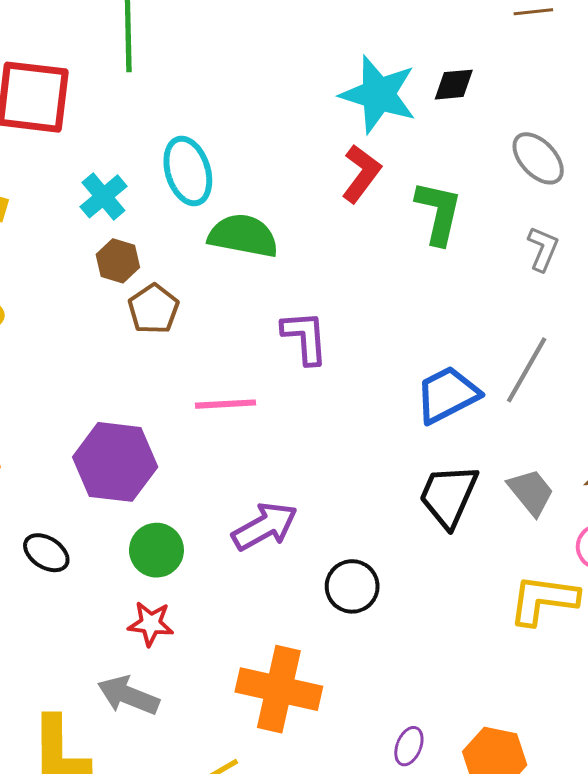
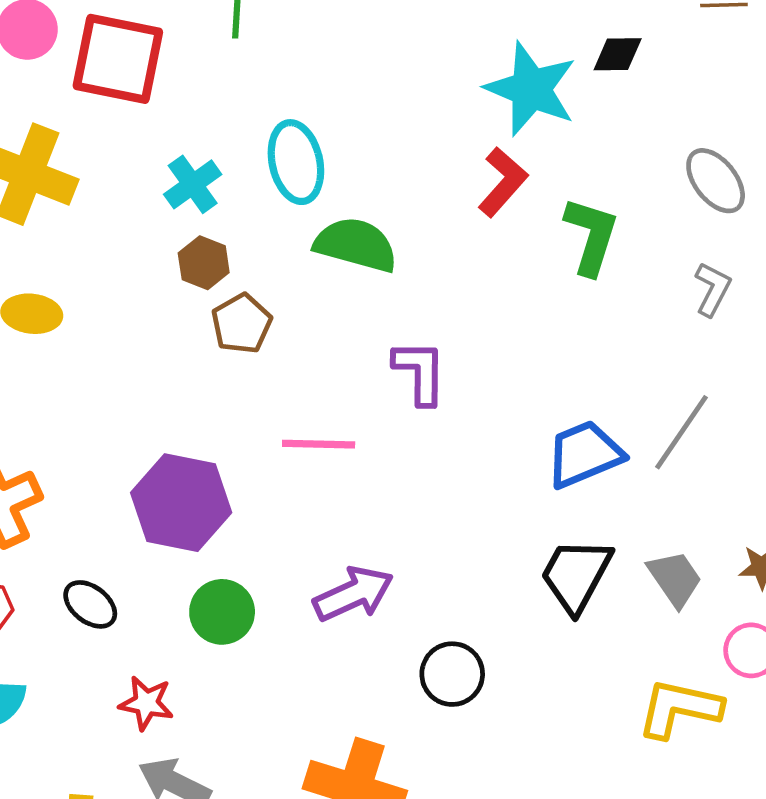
black diamond: (454, 85) -> (618, 54), moved
red star: (151, 624) -> (146, 703), moved

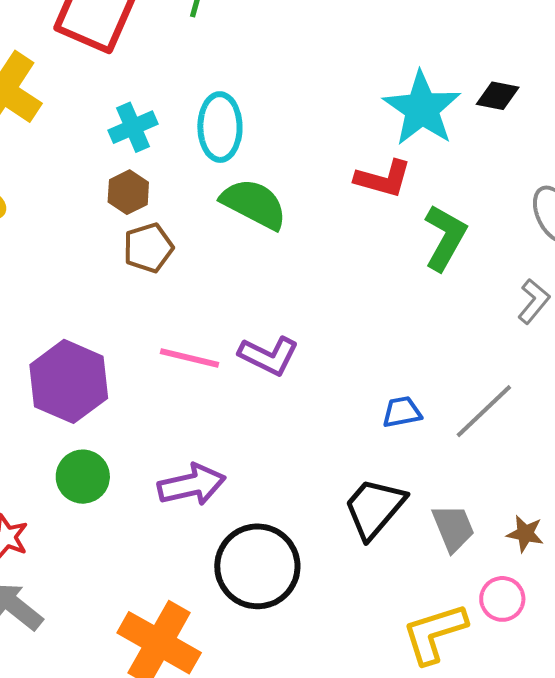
red L-shape: (503, 182) -> (383, 179), turned 52
purple L-shape: (420, 372) -> (269, 356), moved, turned 104
blue trapezoid: (584, 454) -> (402, 412), size x0.6
black circle: (452, 674) -> (257, 566), size x1.6
yellow L-shape: (679, 708) -> (434, 633), turned -42

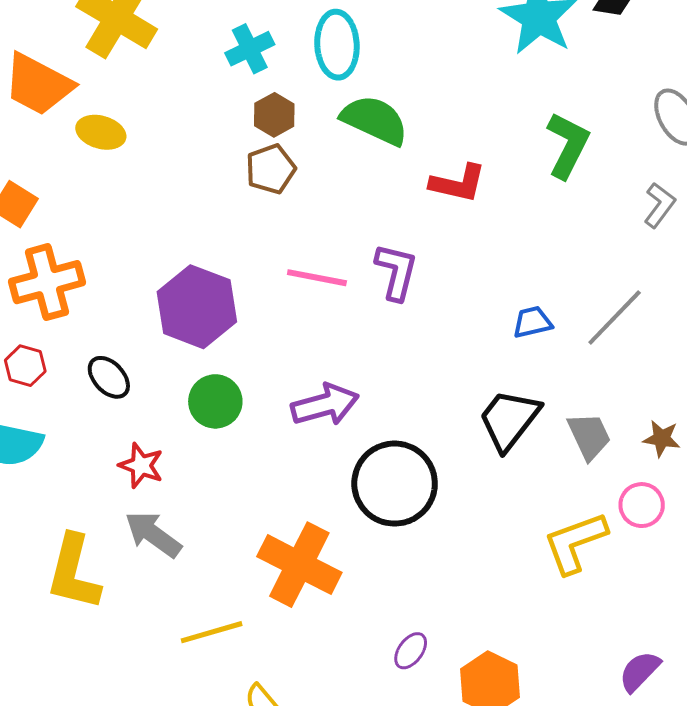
red L-shape: (383, 179) -> (458, 183), moved
brown hexagon: (128, 192) -> (274, 115), moved
purple L-shape: (269, 356) -> (396, 272), turned -100

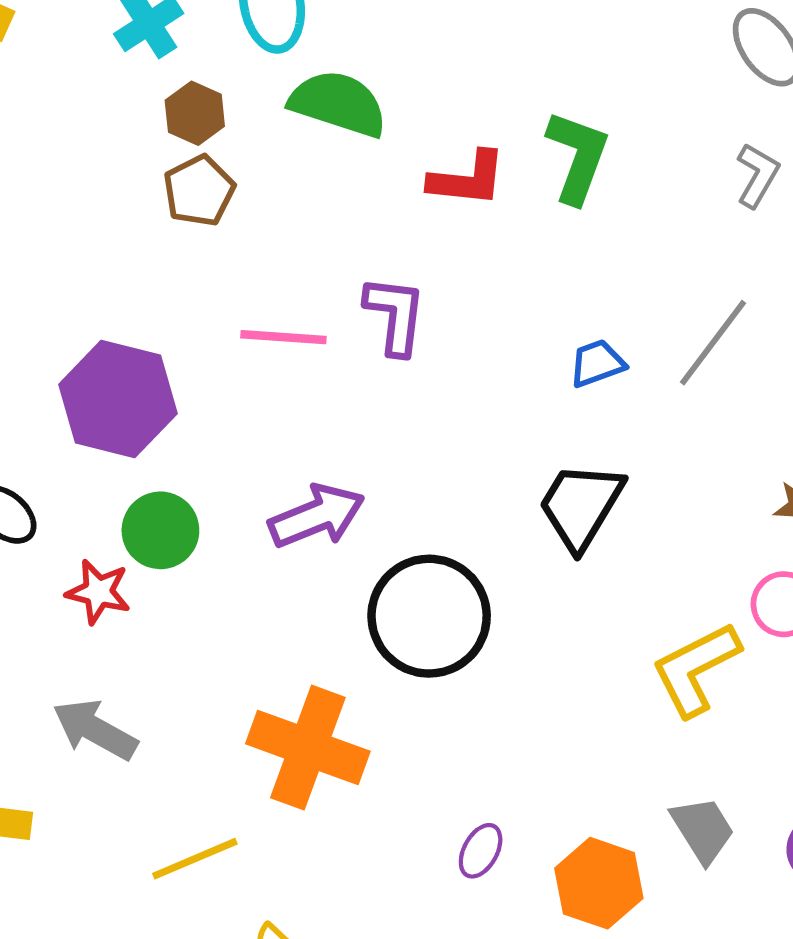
green L-shape: (568, 145) -> (578, 157), moved
gray trapezoid: (589, 436) -> (703, 830), moved
red star: (141, 465) -> (98, 592), moved

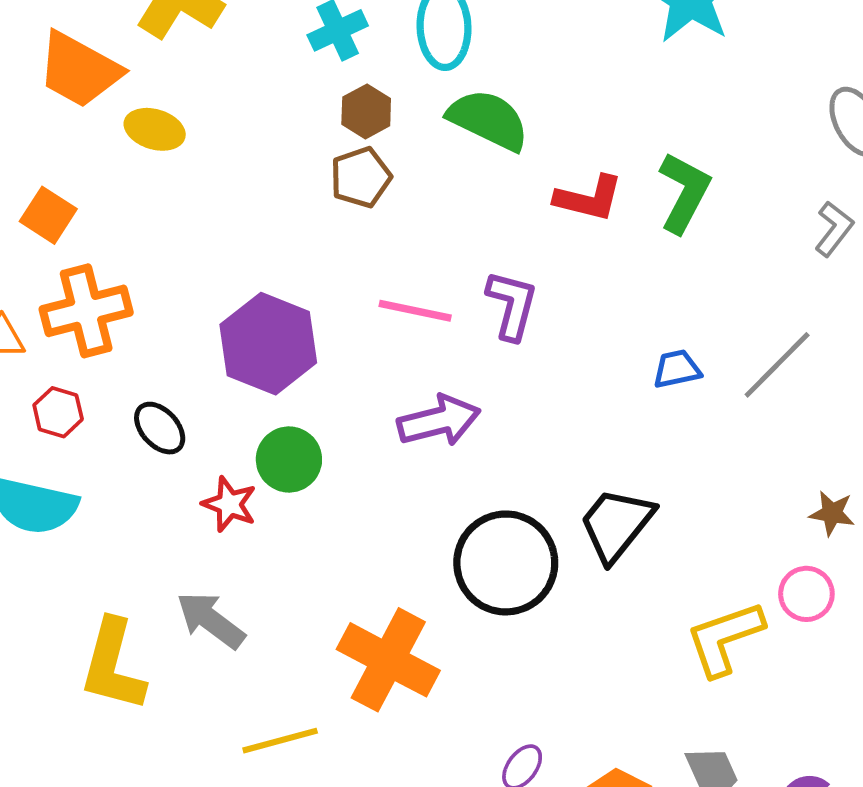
black trapezoid: (581, 506) -> (616, 524), moved
purple arrow: (317, 516) -> (439, 421), moved

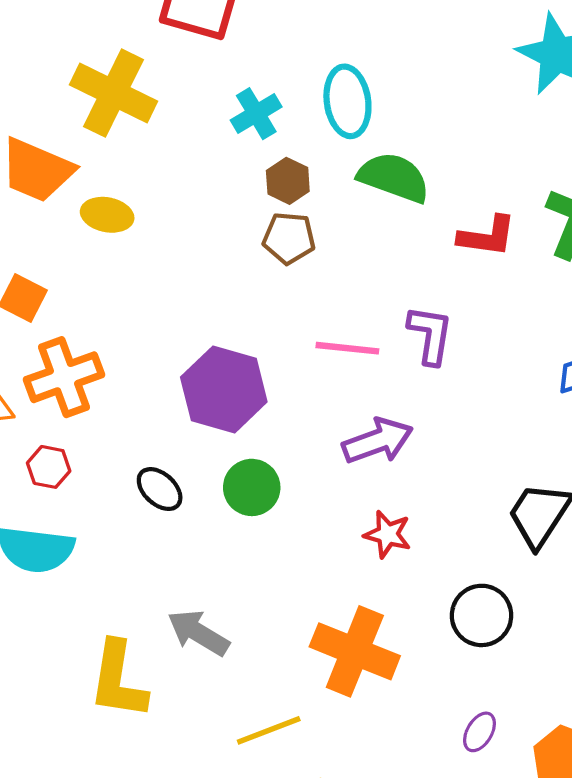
brown pentagon: (361, 177) -> (289, 238), turned 30
black ellipse: (160, 428) -> (160, 489), moved
red star: (229, 504) -> (388, 534), moved
black circle: (506, 563) -> (482, 615), moved, size x0.7

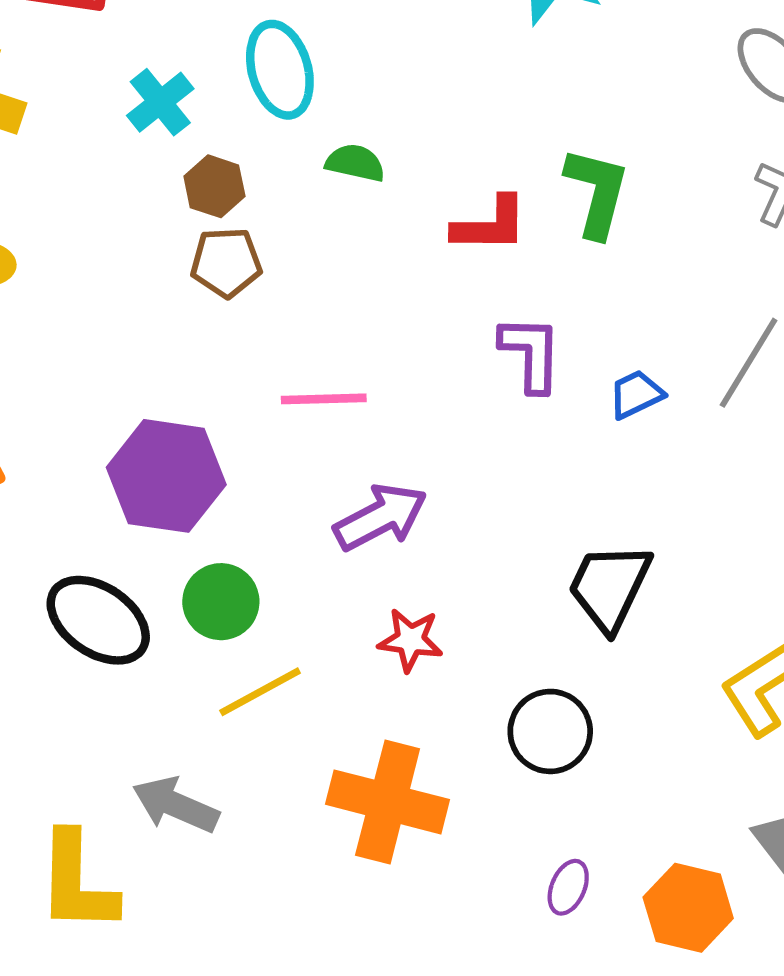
green semicircle: (394, 177) -> (355, 163), size x0.6
purple L-shape: (430, 335) -> (531, 353), moved
black ellipse: (160, 489) -> (98, 620), size x1.6
yellow line: (269, 730) -> (260, 692), moved

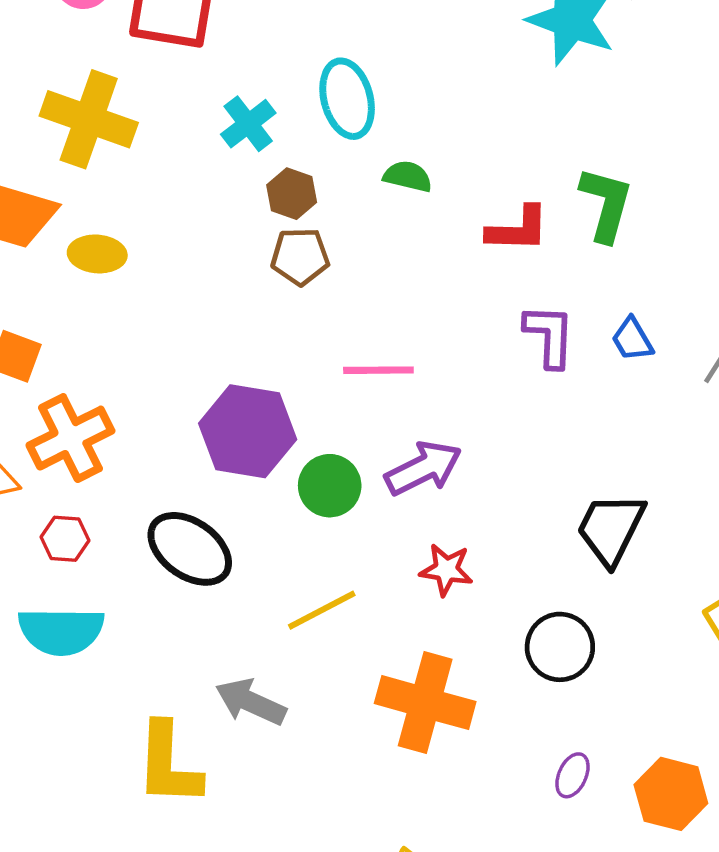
blue trapezoid: (636, 394) -> (632, 339), moved, turned -96
green circle: (221, 602) -> (330, 486), moved

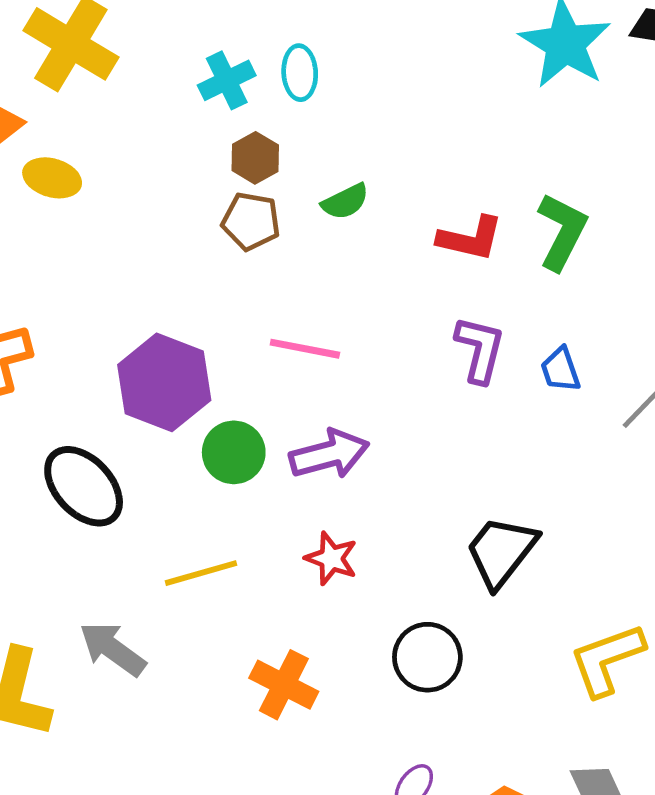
cyan ellipse: (347, 99) -> (300, 73), moved, size x0.7
green semicircle: (408, 176) -> (345, 202), moved, turned 129
orange cross: (425, 703) -> (284, 685), size x0.7

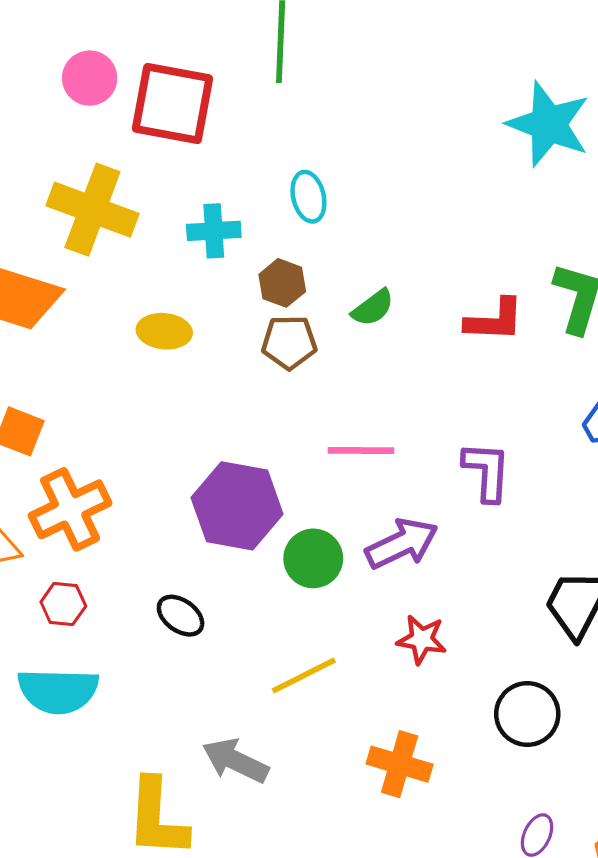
cyan cross: (227, 80) -> (214, 231), moved, turned 33
yellow ellipse: (52, 178) -> (164, 331), moved
purple L-shape: (480, 349) -> (487, 471), moved
black ellipse: (84, 486) -> (181, 616), size x0.6

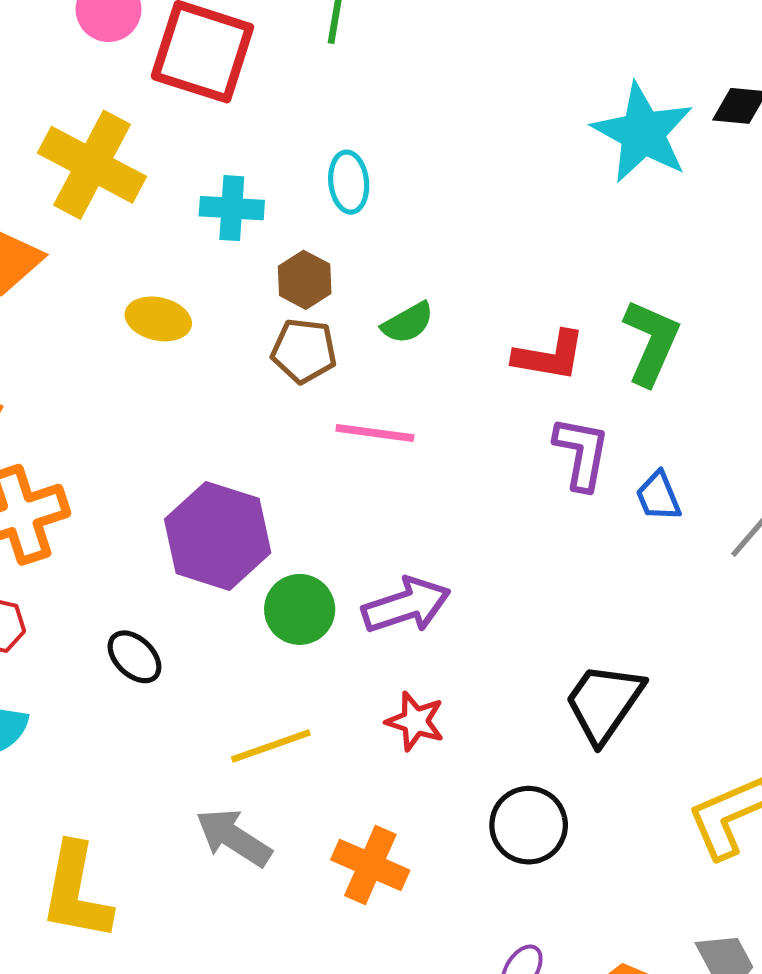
pink line: (361, 450) -> (375, 433), moved
purple L-shape: (487, 471) -> (582, 453), moved
gray arrow: (235, 761) -> (234, 838), moved

